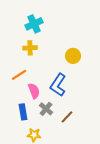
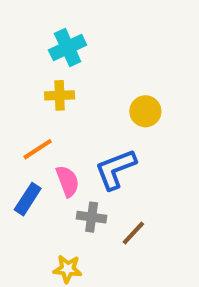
blue L-shape: (58, 85) -> (115, 169), turned 35
gray cross: (46, 109) -> (92, 217), turned -32
blue rectangle: (23, 112) -> (28, 199), moved, turned 42

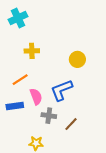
cyan cross: (68, 47) -> (18, 18), moved
blue rectangle: (28, 199) -> (15, 106), turned 49

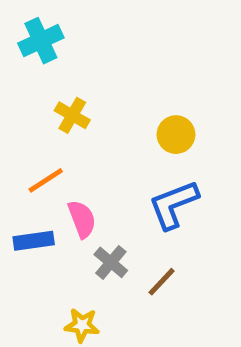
yellow cross: (32, 51) -> (72, 115), turned 32
blue L-shape: (61, 90) -> (174, 205), moved
gray cross: (49, 116) -> (111, 262), turned 32

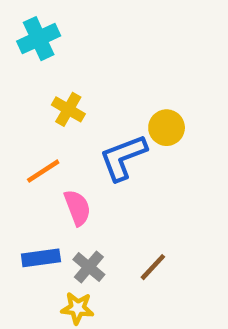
blue L-shape: (174, 205) -> (123, 157), moved
blue rectangle: (34, 241) -> (41, 258), moved
gray cross: (111, 262) -> (89, 267), moved

